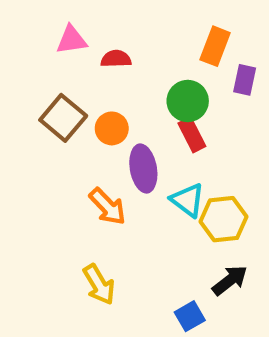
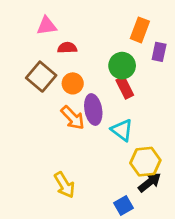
red semicircle: (116, 59) -> (67, 48), moved
orange arrow: (107, 206) -> (73, 118), moved
yellow hexagon: (224, 219) -> (145, 162), moved

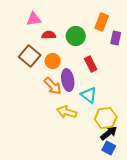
green circle: (122, 66) -> (76, 36), moved
yellow arrow: (64, 185) -> (67, 112), moved, turned 138
blue square: (123, 206) -> (109, 148), moved, turned -32

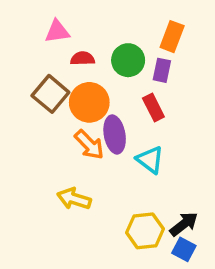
purple rectangle: (116, 38) -> (162, 70), moved
orange circle: (53, 61) -> (89, 102), size x1.5
yellow arrow: (67, 112) -> (74, 199), moved
yellow hexagon: (106, 118) -> (145, 231), moved

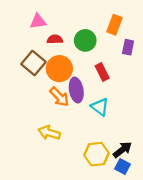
purple rectangle: (162, 70) -> (128, 47), moved

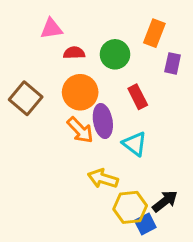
brown square: (33, 63) -> (26, 98), moved
yellow arrow: (49, 133) -> (103, 179), moved
blue square: (122, 167) -> (145, 224), moved, turned 35

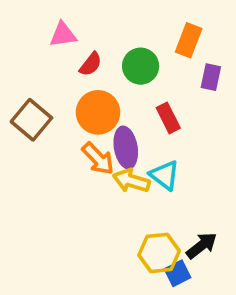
red semicircle: (74, 53) -> (91, 64), turned 130
yellow arrow: (103, 179) -> (131, 181), moved

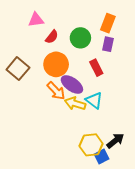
purple rectangle: (211, 77) -> (108, 44), moved
purple ellipse: (126, 148) -> (72, 84), turned -45

